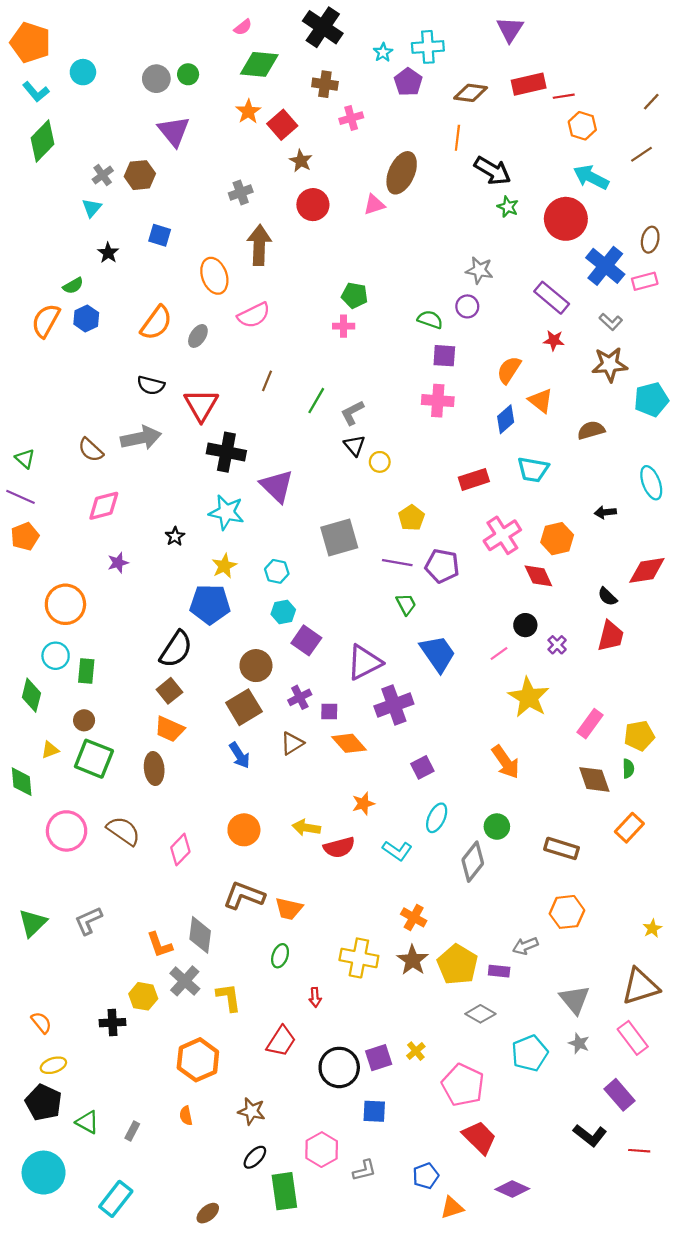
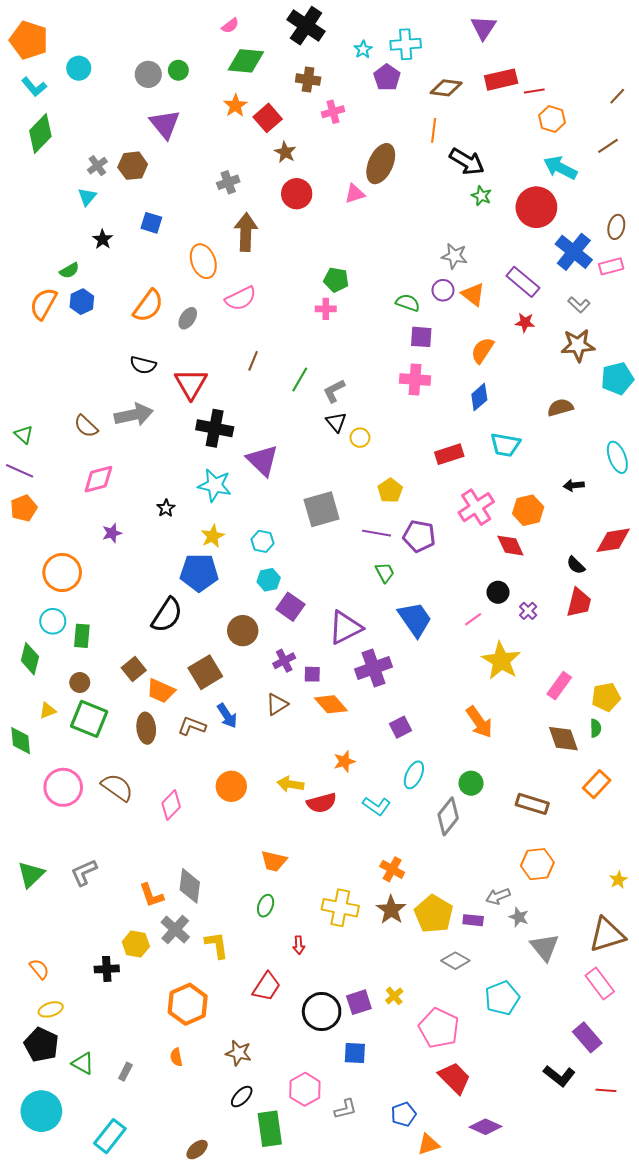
orange triangle: (541, 401) -> (473, 294), moved
brown square: (169, 691) -> (134, 669), moved
brown square: (244, 707) -> (205, 672), moved
brown L-shape: (244, 896) -> (192, 726), moved, size x0.7
gray star: (579, 1043) -> (519, 917), moved

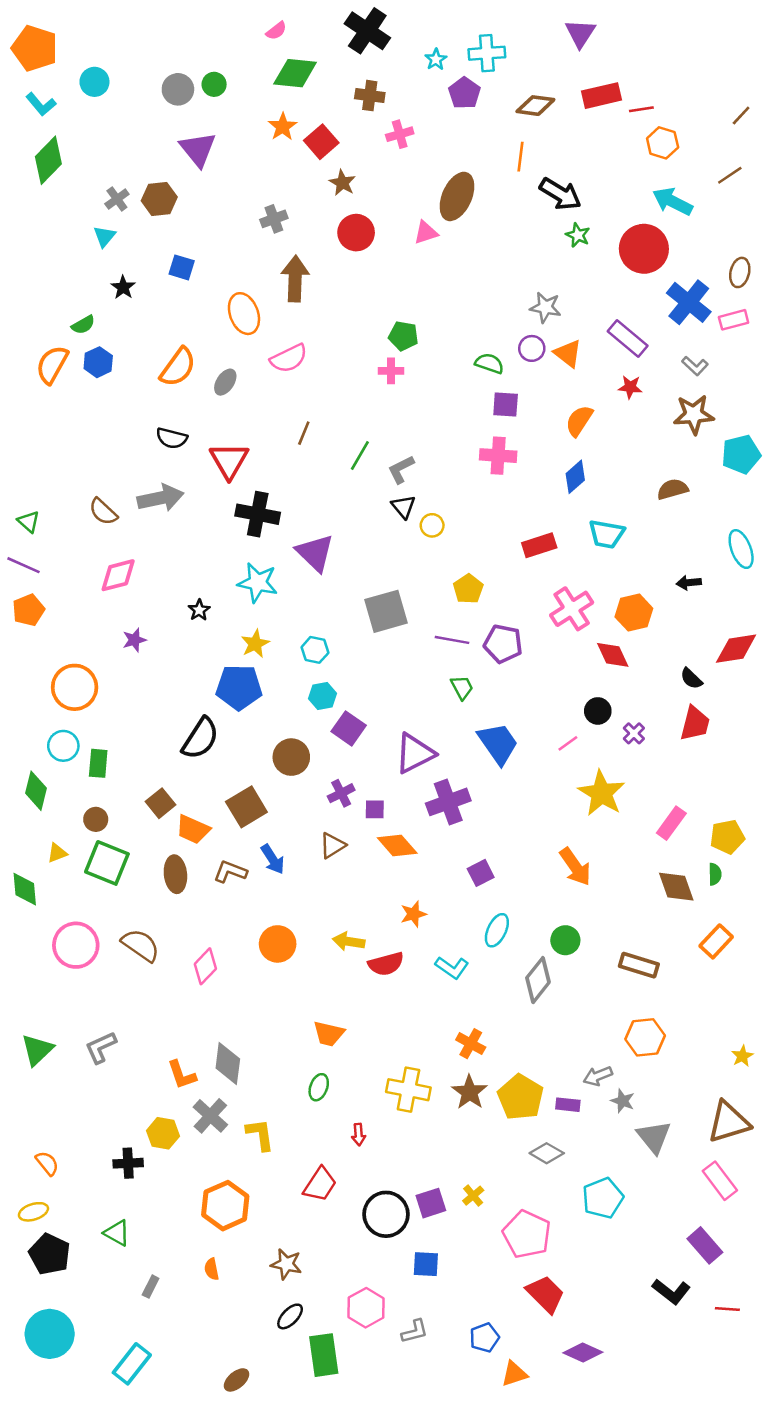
yellow ellipse: (51, 1009) -> (33, 1212), moved
green triangle: (83, 1063) -> (117, 1233), moved

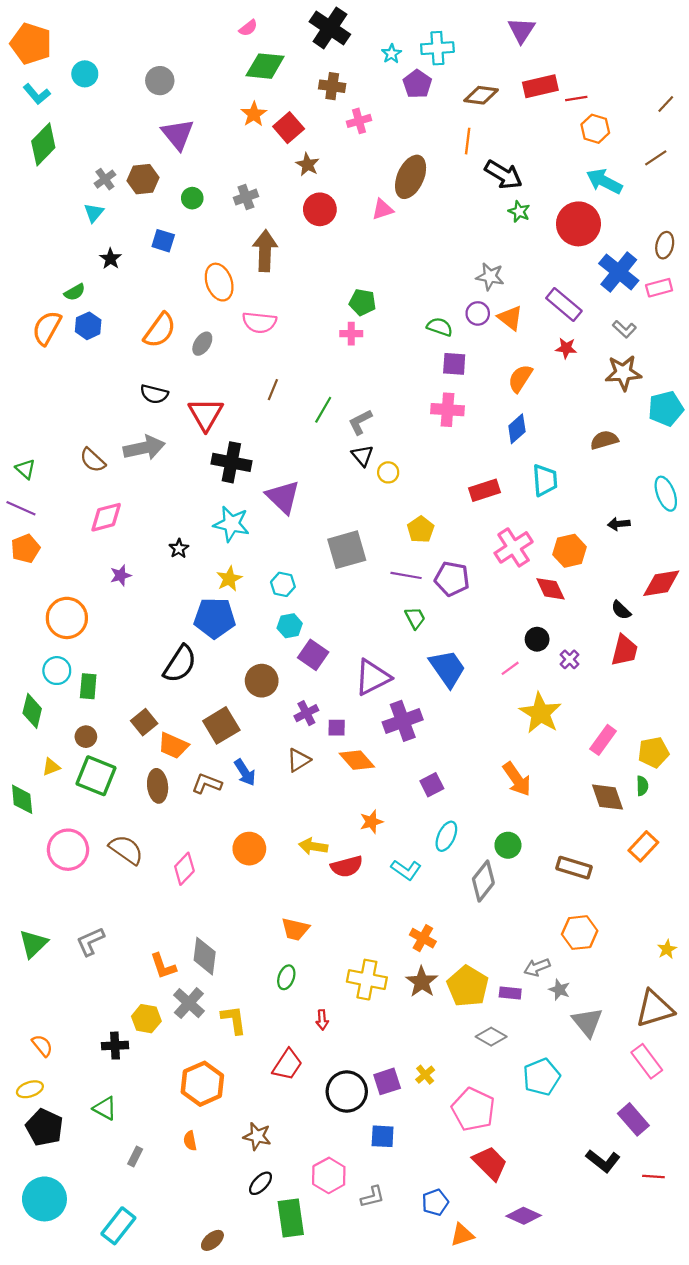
green circle: (214, 84) -> (192, 198), moved
pink semicircle: (289, 358) -> (259, 322), turned 32
cyan trapezoid: (606, 534) -> (545, 480), turned -104

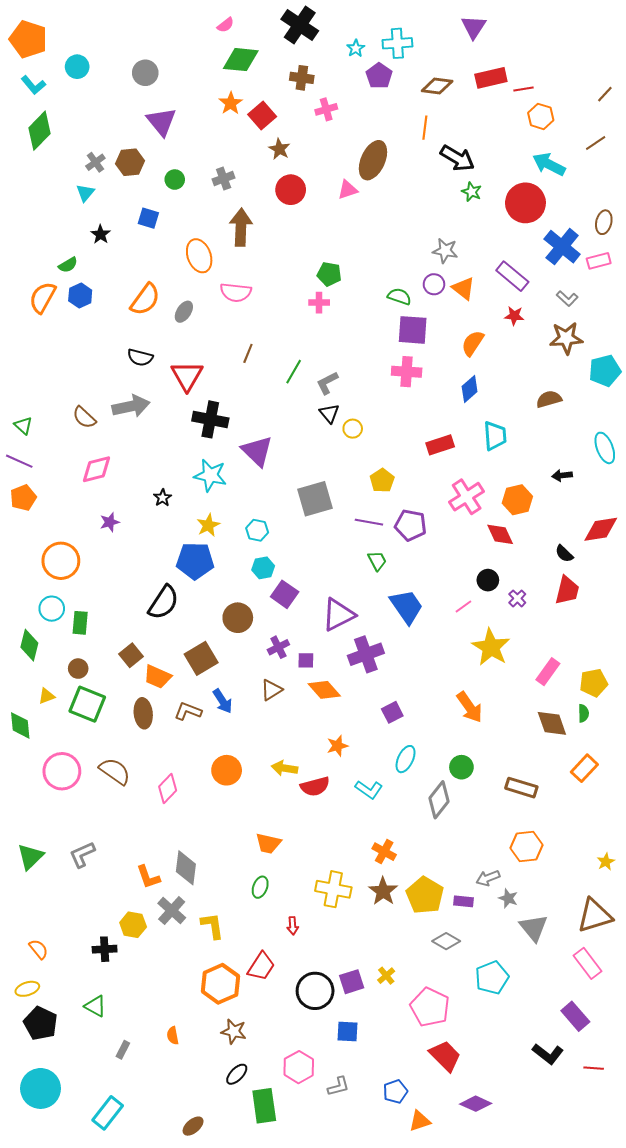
purple square: (454, 364) -> (413, 330), size x1.4
orange hexagon: (202, 1084) -> (220, 984), moved

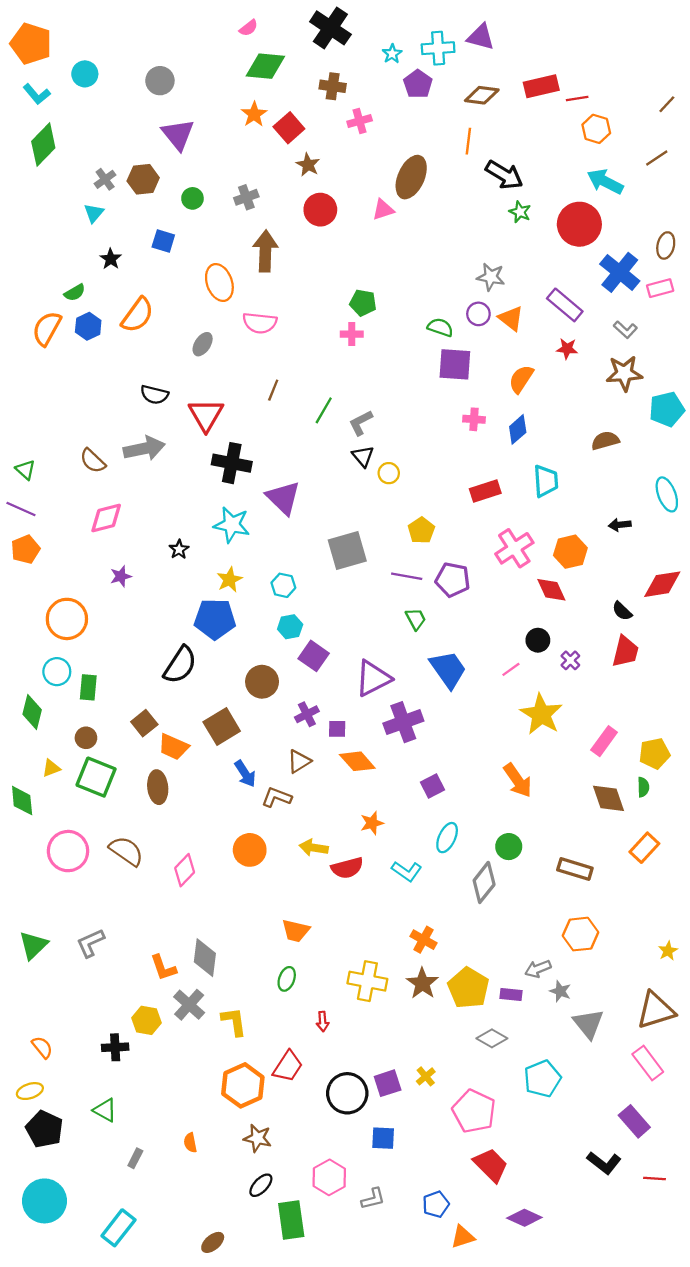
purple triangle: (474, 27) -> (481, 37), moved, turned -48
orange semicircle: (145, 299) -> (138, 315), moved
pink cross: (407, 372) -> (474, 419), moved, size x0.7
brown L-shape: (188, 711) -> (277, 797), moved

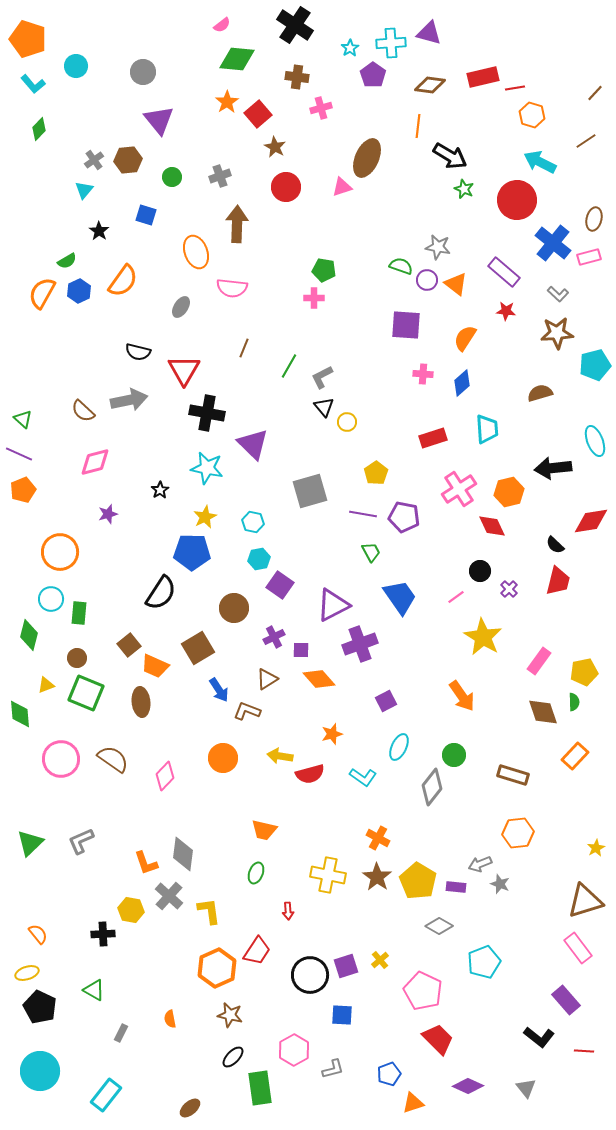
green diamond: (43, 145) -> (39, 129), size x0.6
green semicircle: (440, 327) -> (401, 266), moved
black arrow: (620, 525) -> (553, 468), size x1.8
gray triangle: (588, 1024) -> (526, 1088), moved, size x0.7

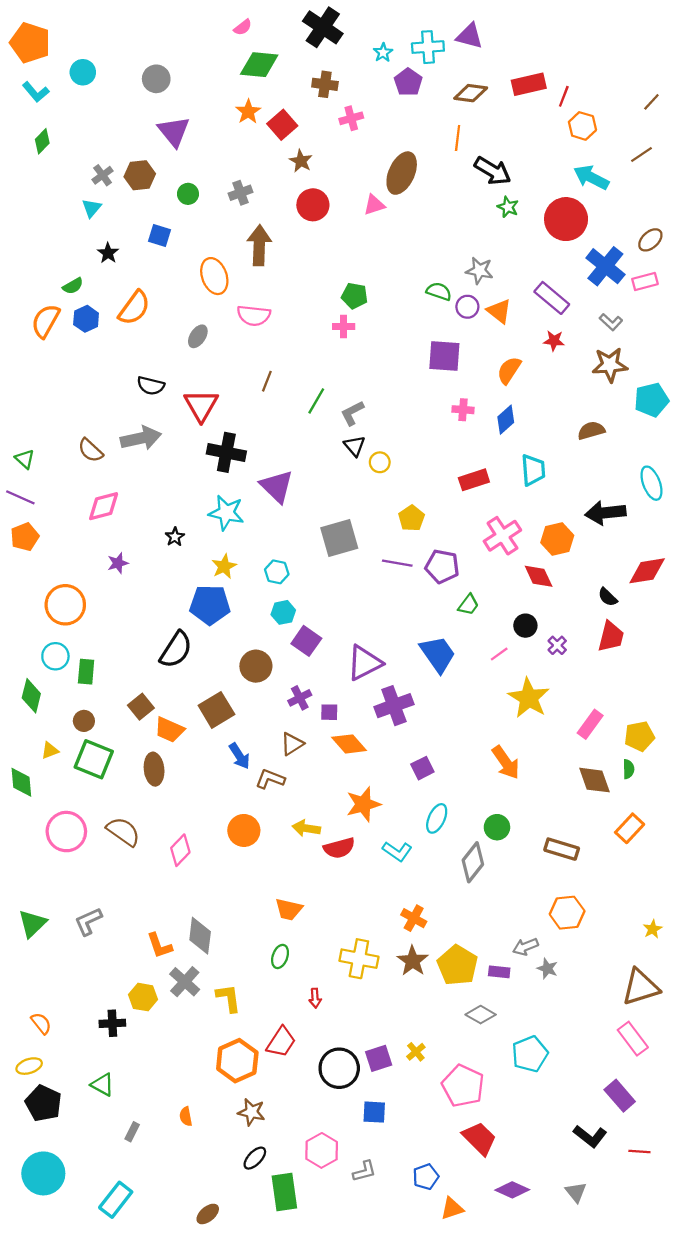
red line: (515, 88) -> (564, 96), turned -60
brown ellipse: (594, 219) -> (650, 240), turned 35
green trapezoid: (371, 552) -> (468, 605), moved, turned 65
orange star: (332, 734) -> (363, 804), size x1.5

